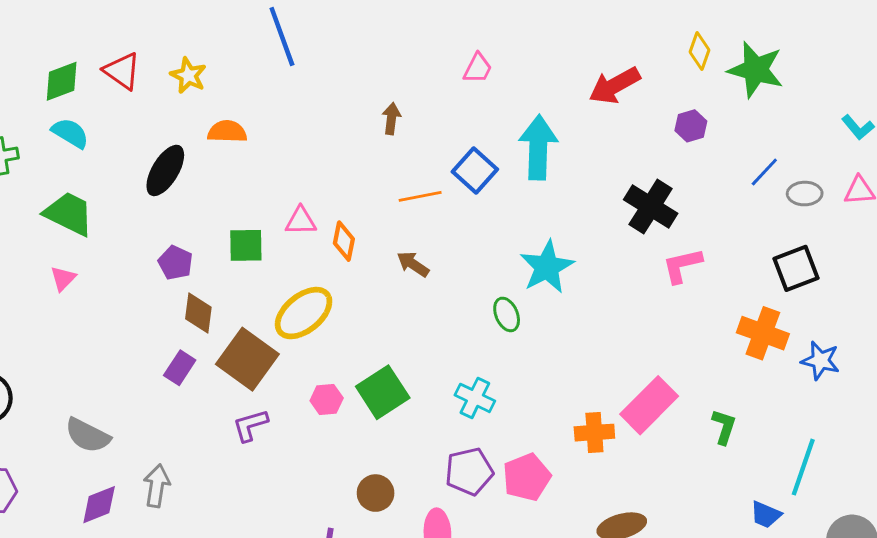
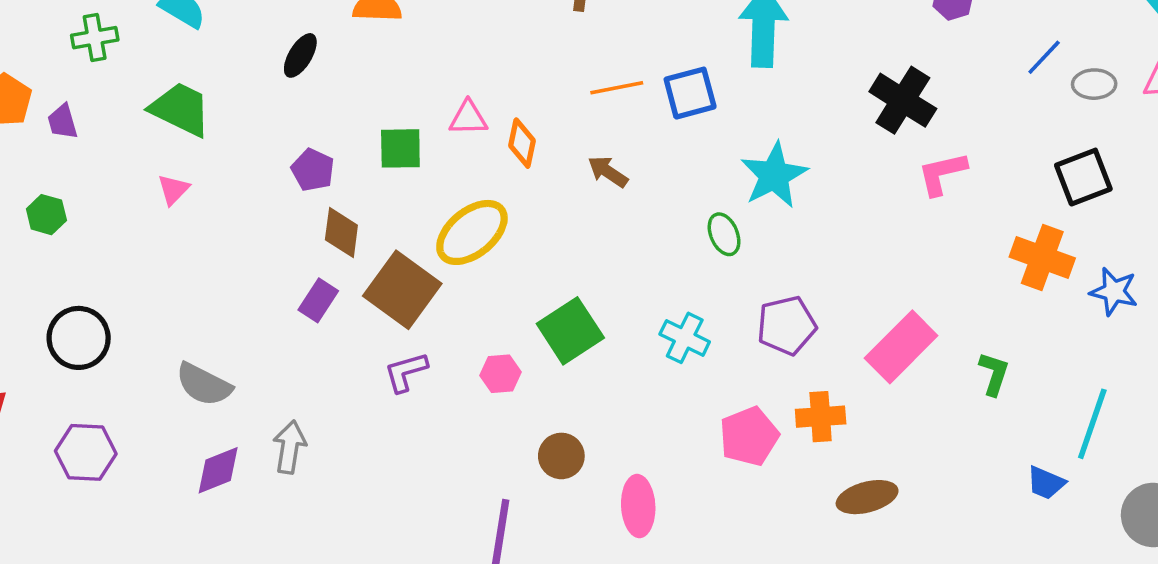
black ellipse: (165, 170) -> (300, 55), size x0.7
blue square: (475, 170) -> (690, 93), moved, turned 33
pink hexagon: (327, 399) -> (501, 374), moved
orange cross: (594, 433) -> (821, 417), moved
purple pentagon: (469, 471) -> (787, 325), moved

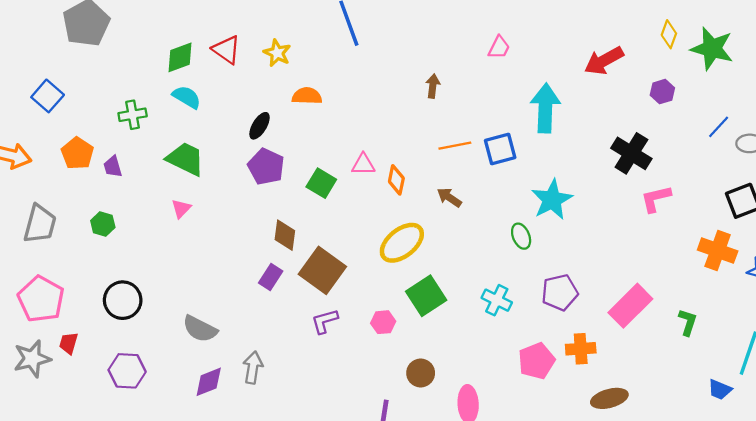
green square: (400, 148) -> (321, 183), turned 32
purple pentagon: (313, 170) -> (266, 167), moved, size x1.4
yellow ellipse: (472, 232) -> (402, 243), moved

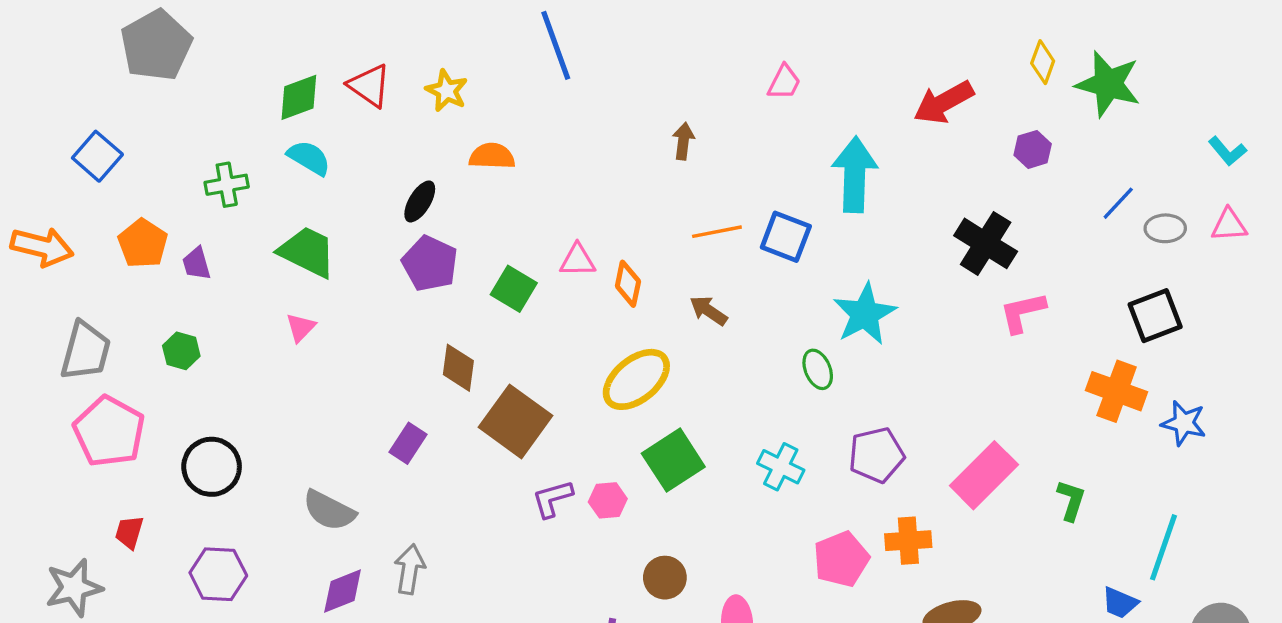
blue square: (500, 149) -> (786, 237), turned 36
purple rectangle: (271, 277) -> (408, 443), moved
pink pentagon: (41, 299) -> (109, 431), moved
purple L-shape: (325, 321) -> (552, 499), moved
gray star: (32, 359) -> (74, 588), moved

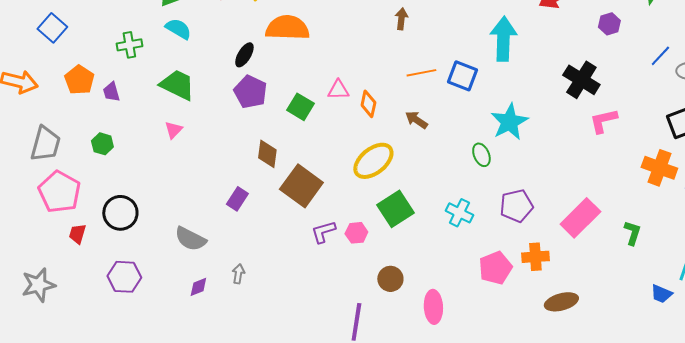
orange semicircle: (492, 156) -> (287, 28), size x1.6
red trapezoid: (129, 532) -> (77, 234), moved
gray arrow: (410, 569) -> (238, 274), size x0.7
purple diamond: (343, 591) -> (198, 287), size x0.7

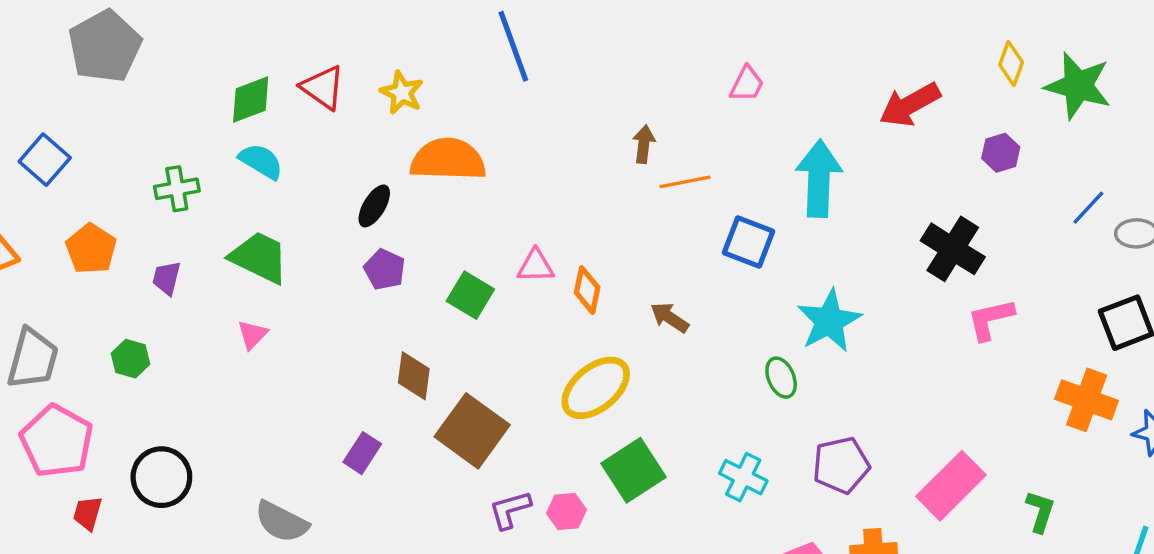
orange line: (421, 73) -> (685, 182), moved
purple trapezoid: (111, 92) -> (167, 278), moved, turned 30
purple pentagon: (250, 92) -> (385, 269), size x0.7

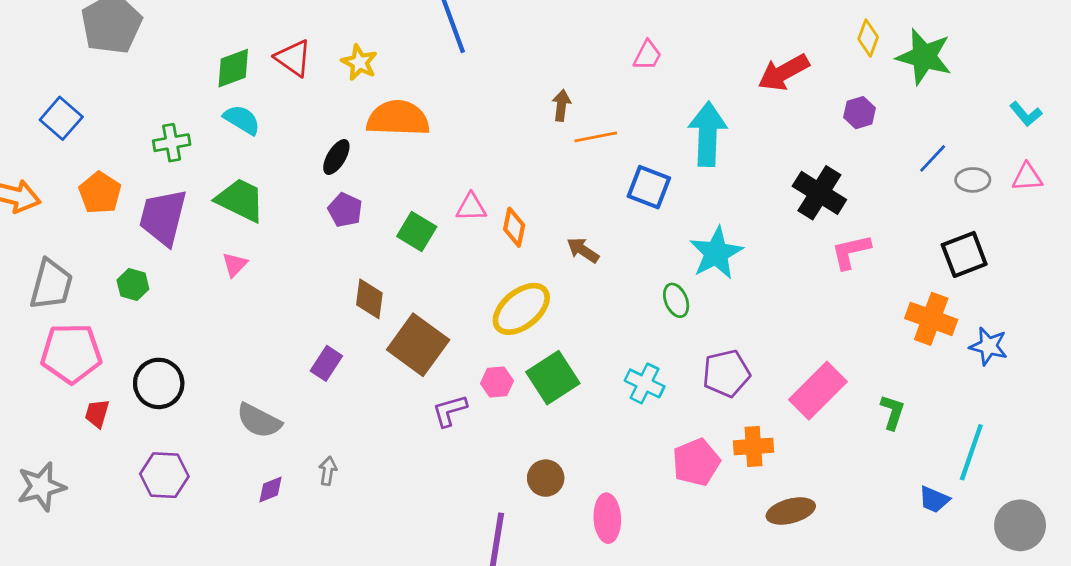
purple trapezoid: (167, 278) -> (163, 217), size x2.0
pink pentagon: (57, 441) -> (71, 353), turned -30
pink hexagon: (567, 511) -> (497, 382), moved

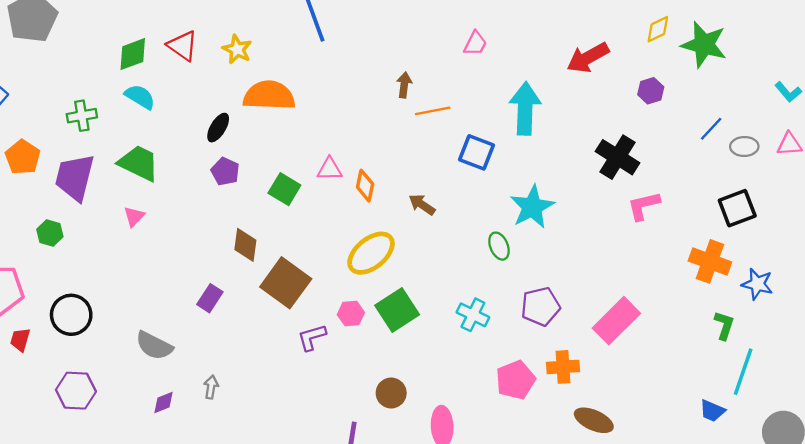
yellow diamond: (868, 38) -> (658, 29), turned 44
green L-shape: (892, 412) -> (724, 325), moved
brown ellipse: (791, 511) -> (594, 420), turned 39

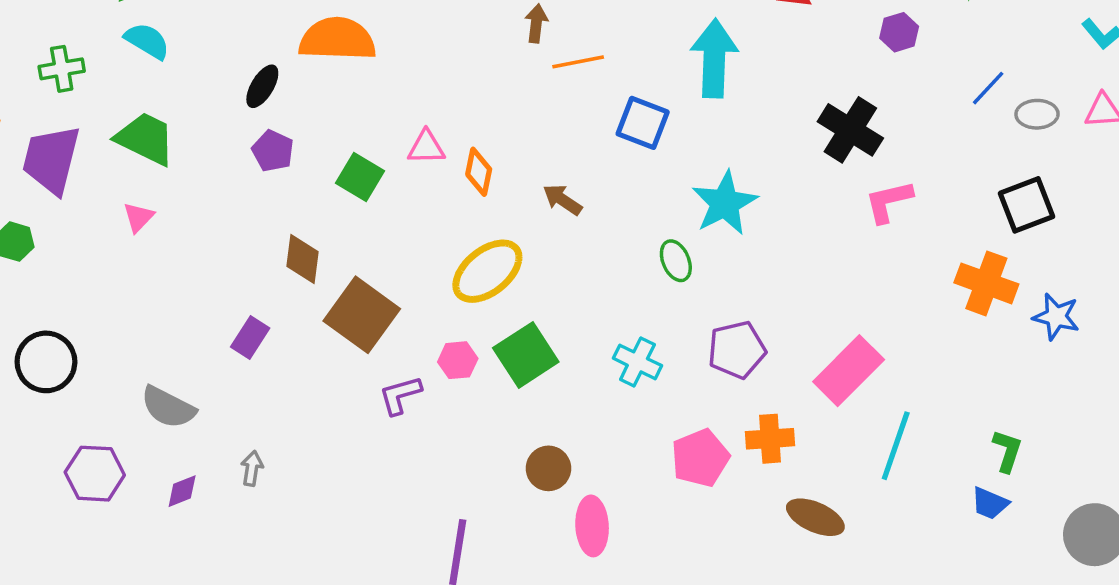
green L-shape: (724, 325) -> (1007, 451), moved
cyan line: (743, 372) -> (896, 446), moved
purple hexagon: (76, 391) -> (95, 474), moved
brown circle: (391, 393) -> (548, 468), moved

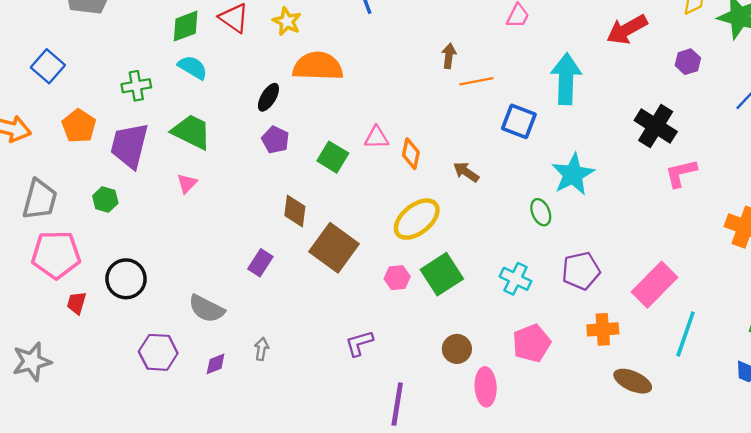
purple L-shape: (400, 395) -> (359, 343), moved
pink pentagon: (700, 458) -> (532, 343), moved

